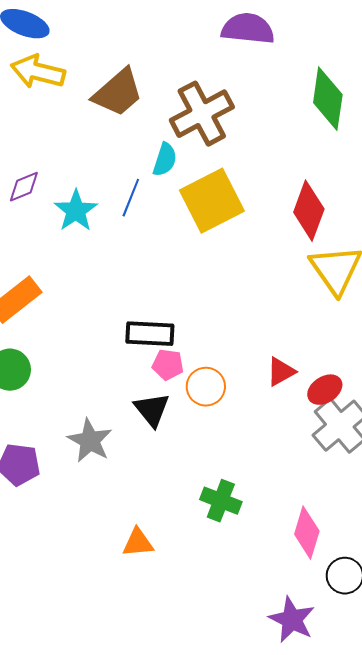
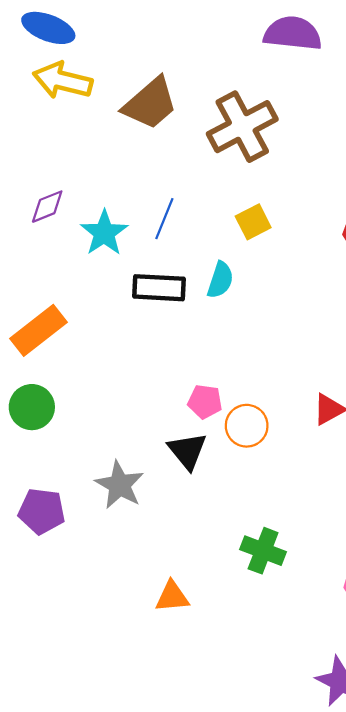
cyan semicircle: (165, 160) -> (220, 280), moved
yellow square: (212, 201) -> (253, 222), size x0.5
black rectangle: (150, 334) -> (159, 288), moved

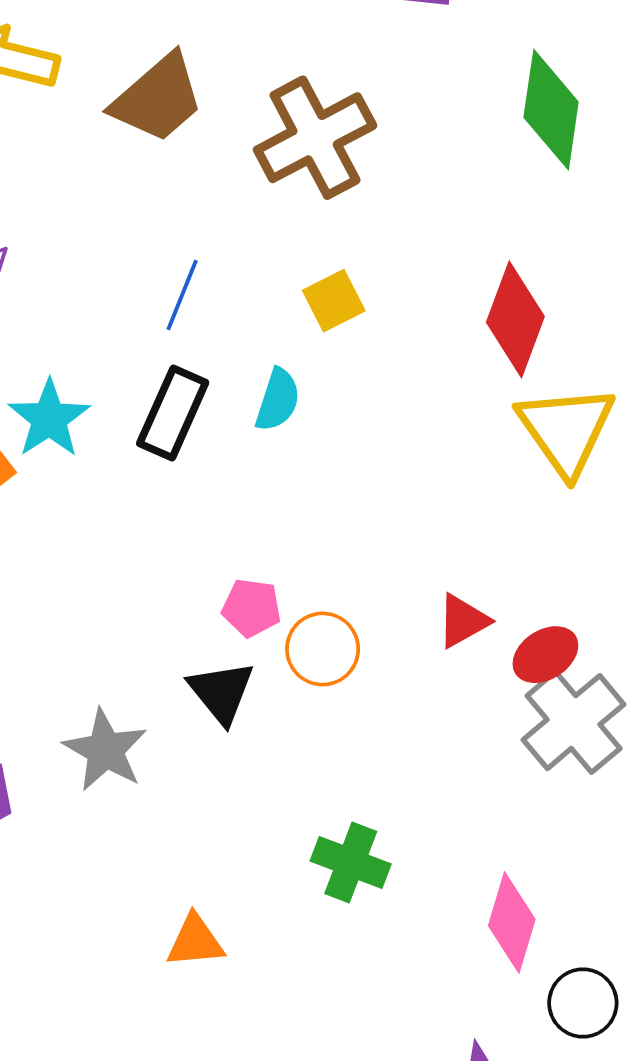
cyan star: (104, 233) -> (49, 419), moved
black rectangle: (159, 288) -> (173, 413), turned -69

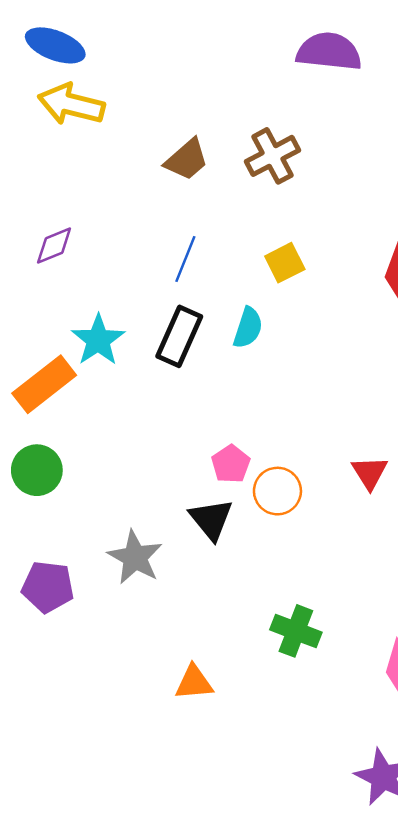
brown trapezoid: (158, 98) -> (187, 160), moved, size x0.7
brown cross: (315, 138) -> (273, 156), size x0.7
pink pentagon: (251, 608) -> (231, 464), turned 30
red triangle: (463, 621) -> (370, 473), turned -33

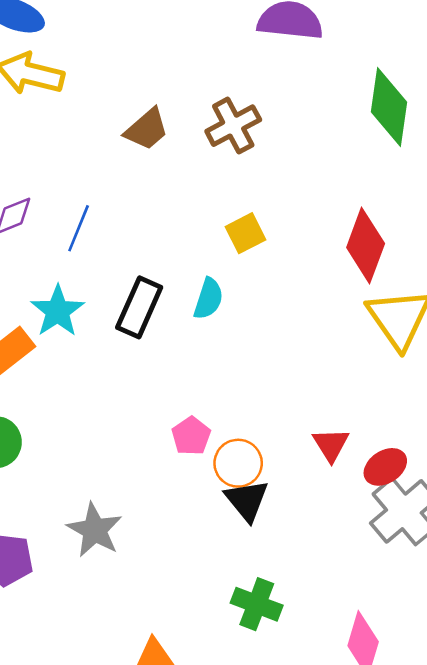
blue line: (185, 259) -> (79, 228), moved
black triangle: (211, 519) -> (247, 500), moved

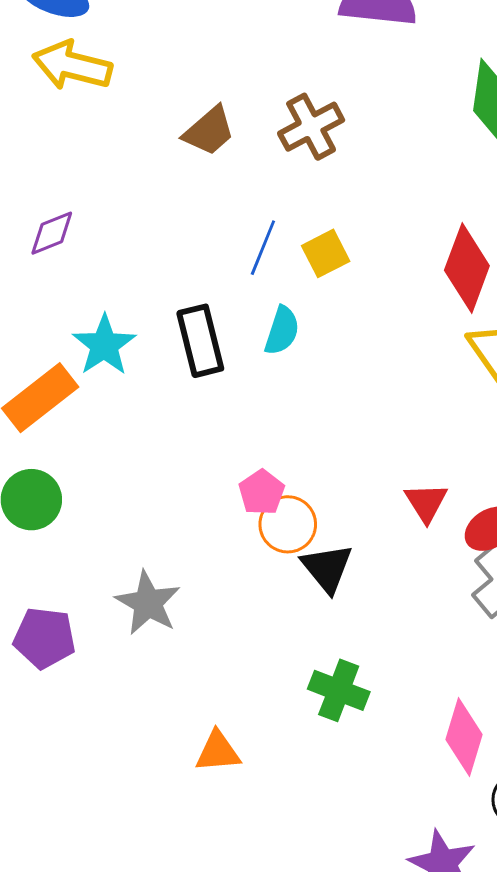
blue line: (79, 228) -> (263, 248), moved
black rectangle: (139, 307) -> (200, 341), turned -38
orange circle: (238, 463) -> (288, 524), moved

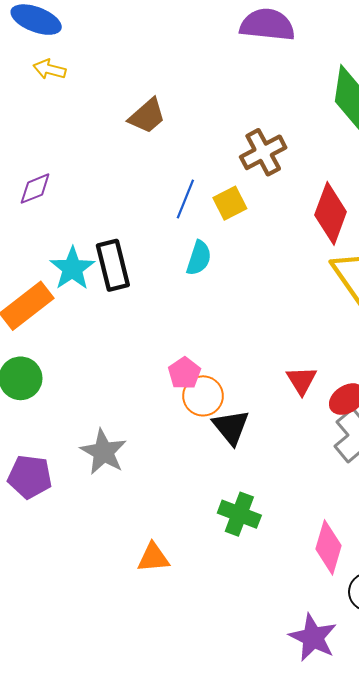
yellow arrow: (72, 65) -> (50, 69), size x0.6
brown cross: (311, 127) -> (263, 152), moved
black rectangle: (200, 341) -> (113, 265), moved

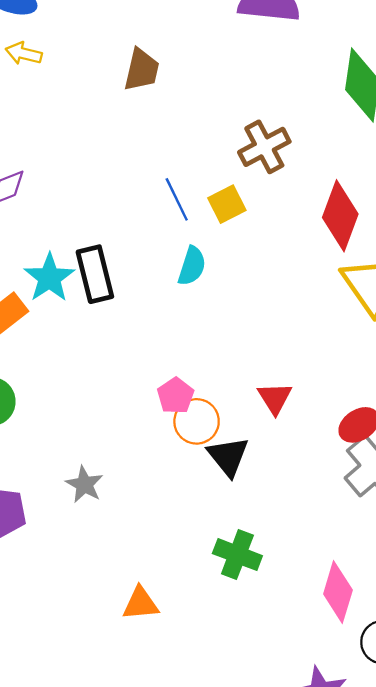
brown trapezoid: (147, 116) -> (142, 70), moved, turned -36
blue line: (185, 199) -> (177, 199), turned -48
red triangle: (302, 380) -> (275, 398), moved
gray star: (103, 452) -> (84, 484), size x0.7

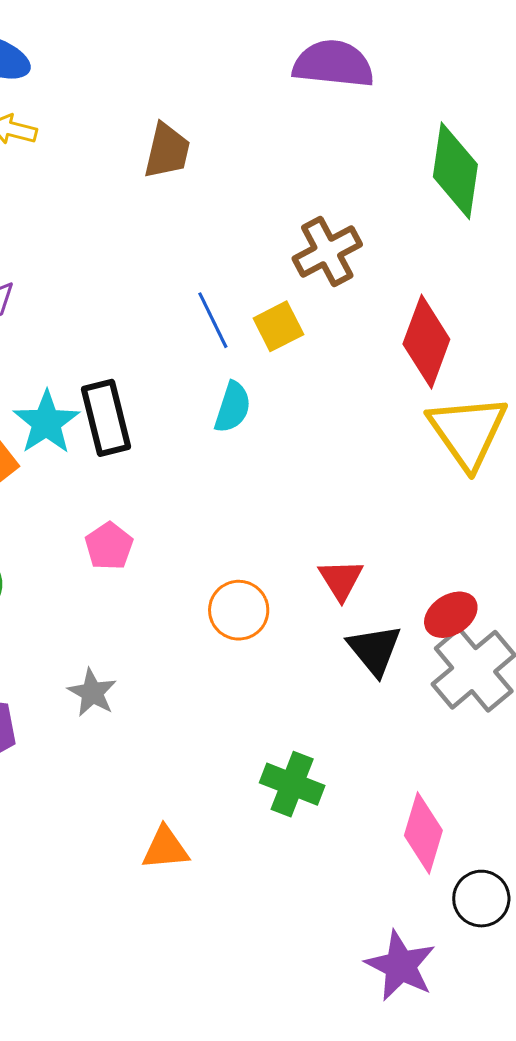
pink pentagon: (176, 396) -> (109, 546), moved
black triangle: (228, 456) -> (375, 650), moved

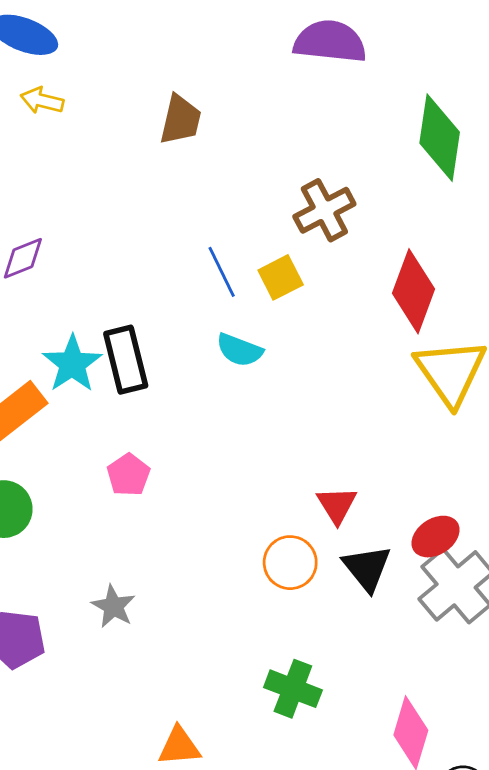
cyan semicircle: (233, 407) -> (239, 350), turned 93
orange circle: (239, 610) -> (290, 563), moved

